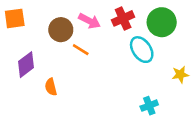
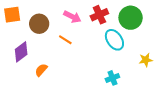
brown circle: (61, 30) -> (39, 24), moved
orange semicircle: (51, 87) -> (41, 70), turned 56
cyan cross: (149, 106) -> (112, 78), moved

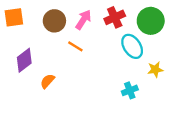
pink arrow: (72, 17) -> (83, 20), turned -84
brown circle: (39, 24) -> (54, 21), moved
yellow star: (146, 60) -> (155, 70), moved

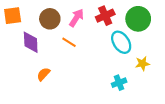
purple diamond: (24, 60) -> (31, 42), moved, turned -55

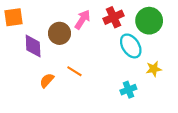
brown circle: (50, 19) -> (59, 33), moved
orange line: (69, 42) -> (74, 71), moved

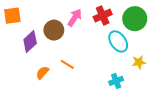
purple diamond: (33, 46) -> (30, 41), turned 50

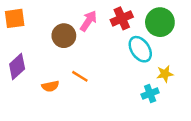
purple diamond: (30, 41) -> (17, 66), moved
orange semicircle: (42, 73) -> (50, 86), turned -144
cyan cross: (116, 81) -> (150, 94), moved

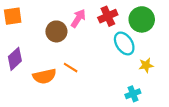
orange semicircle: (50, 86) -> (44, 76), size x1.5
cyan cross: (150, 94) -> (133, 94), moved

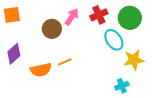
yellow star: (146, 65) -> (134, 60), size x1.5
orange line: (71, 68) -> (65, 62), turned -56

